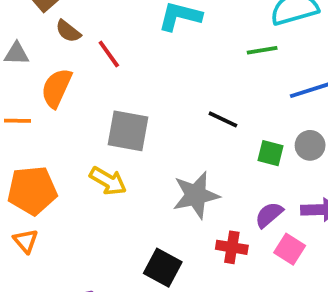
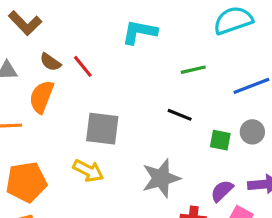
brown semicircle: (68, 31) -> (50, 62), moved
green line: (262, 50) -> (193, 70), moved

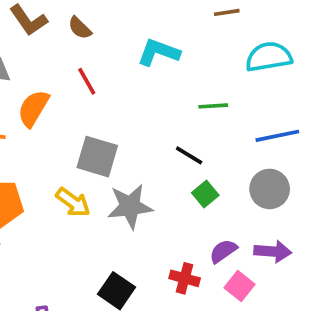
brown semicircle: (50, 62) -> (80, 28), moved
gray circle: (252, 132) -> (270, 189), size x1.4
green square: (220, 140) -> (205, 194), moved, turned 30
gray star: (161, 178) -> (130, 206), moved

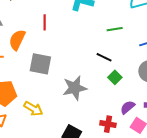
red line: (87, 81) -> (45, 22), turned 35
gray square: (97, 157) -> (40, 64), moved
yellow arrow: (73, 202) -> (33, 109), moved

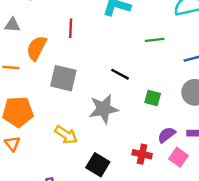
black line: (104, 57) -> (120, 74), moved
green square: (115, 77) -> (153, 98), turned -32
yellow arrow: (33, 109) -> (66, 135), moved

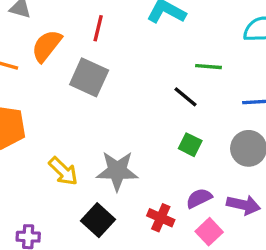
black line: (120, 74) -> (186, 97), moved
gray square: (63, 78) -> (89, 77), moved
gray star: (104, 109) -> (117, 171), moved

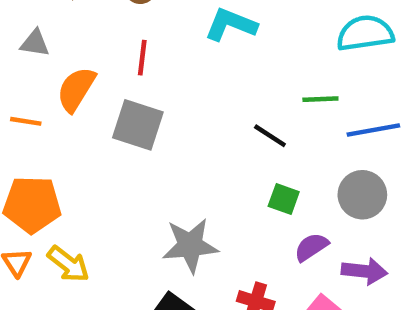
green line: (209, 67) -> (320, 99), moved
yellow arrow: (63, 171) -> (68, 264), moved
purple semicircle: (199, 198) -> (311, 247), moved

